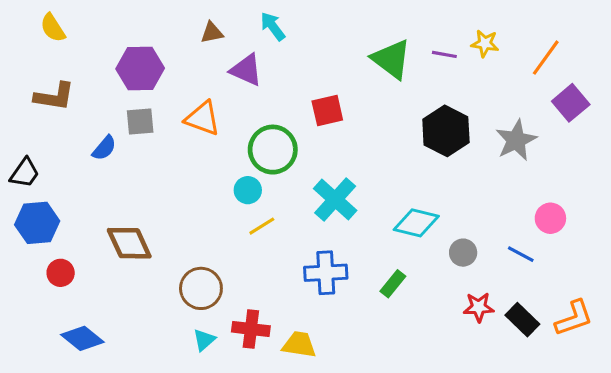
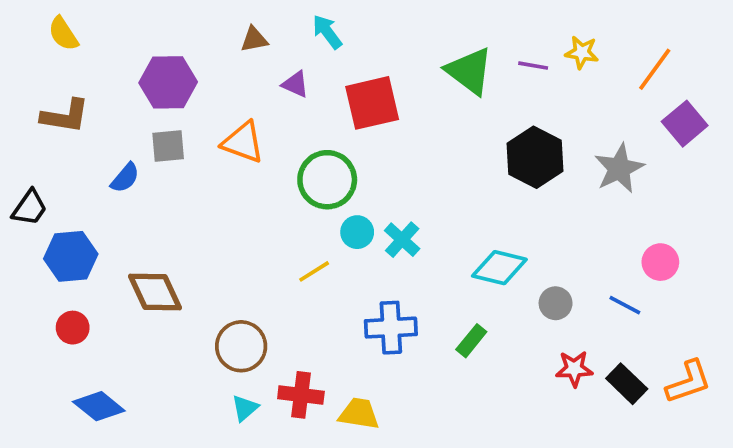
purple triangle: (246, 70) -> (295, 84), size x0.7
red square: (327, 111) -> (372, 103), moved, size x1.4
cyan circle: (248, 190) -> (357, 232), moved
cyan cross: (335, 199) -> (402, 240), size x0.7
blue hexagon: (37, 223) -> (71, 256), moved

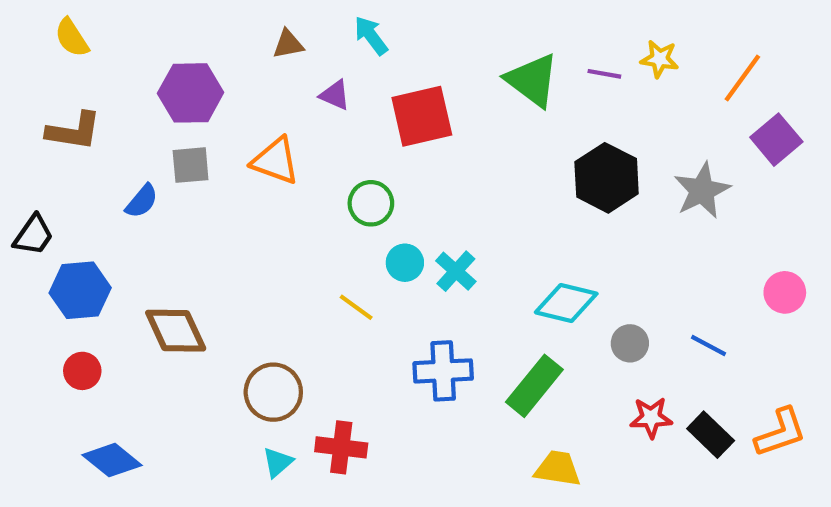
green circle: (327, 180) -> (371, 203), size x0.7
pink circle: (660, 262) -> (785, 292), moved
yellow line: (314, 271) -> (356, 307), turned 68
green rectangle: (471, 341) -> (534, 386), size x1.6
yellow trapezoid: (359, 414) -> (558, 469), moved

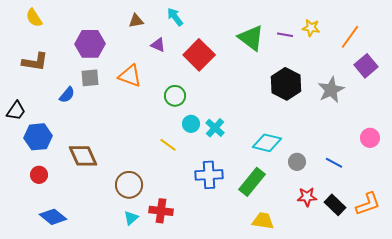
red square: (422, 116) -> (199, 55), turned -32

